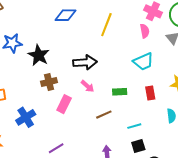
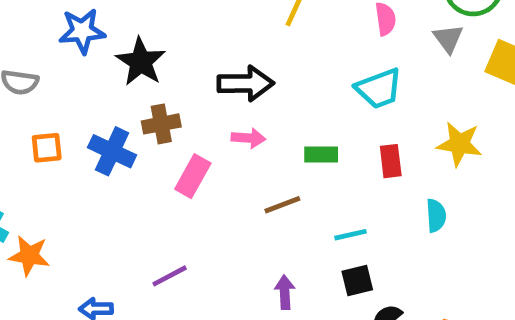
pink arrow: (87, 86) -> (248, 138), turned -40
blue cross: (26, 117) -> (112, 151), moved, turned -36

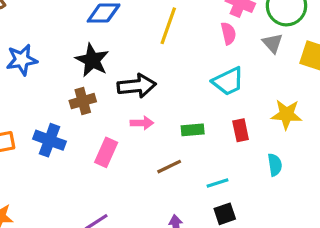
black star: (141, 62) -> (92, 60), moved
brown cross: (161, 124) -> (83, 101), moved

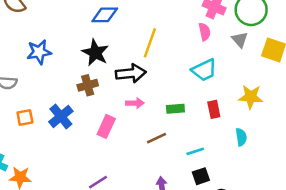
yellow line: (168, 26) -> (150, 43), moved
blue cross: (49, 140) -> (61, 116), turned 30

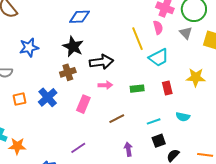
yellow line: (150, 43) -> (137, 39), moved, turned -40
cyan semicircle: (241, 137) -> (183, 117), moved, turned 112
brown line: (156, 138) -> (117, 119), moved

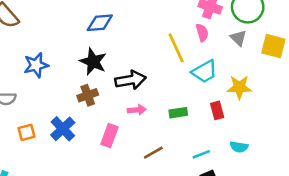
yellow star: (196, 77) -> (239, 87), moved

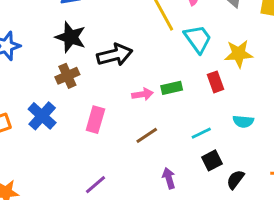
cyan trapezoid: (204, 71) -> (198, 39), turned -92
pink arrow: (137, 110) -> (142, 94), moved

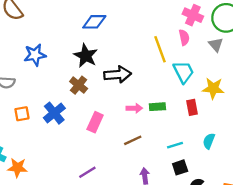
brown cross: (67, 76) -> (79, 85), turned -36
cyan semicircle: (243, 121) -> (209, 141), turned 98

